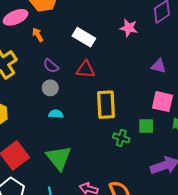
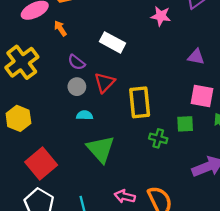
white rectangle: (84, 37) -> (112, 42), moved
red triangle: (85, 69) -> (105, 83), moved, turned -48
green triangle: (59, 158) -> (101, 149), moved

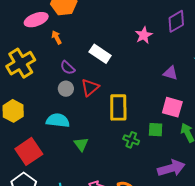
pink star: (161, 16) -> (144, 35), turned 30
cyan semicircle: (85, 115) -> (58, 120), moved, size x1.6
green triangle: (101, 149) -> (81, 144), size x0.6

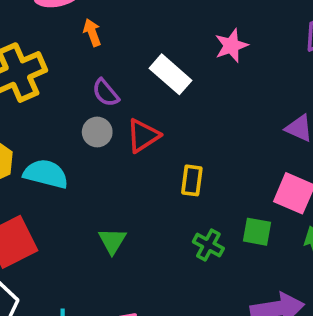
pink star: (144, 35) -> (231, 46), moved
yellow rectangle: (118, 107) -> (192, 180), size x0.6
cyan semicircle: (58, 120) -> (46, 174), moved

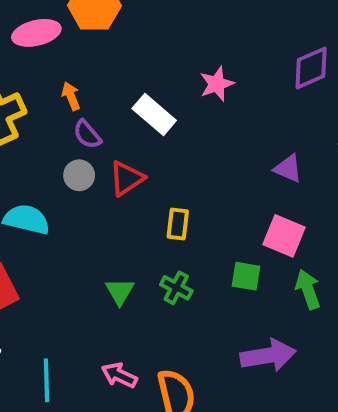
orange arrow: (92, 32) -> (71, 96), moved
green triangle: (112, 241) -> (120, 291), moved
green cross: (208, 245) -> (176, 288), moved

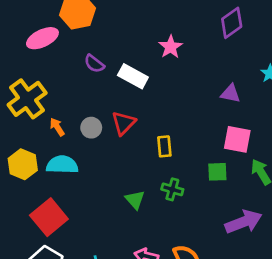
orange arrow: (71, 96) -> (57, 127), moved
purple semicircle: (87, 134) -> (94, 64), moved

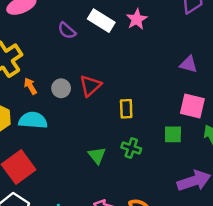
white rectangle: (133, 76) -> (101, 21), moved

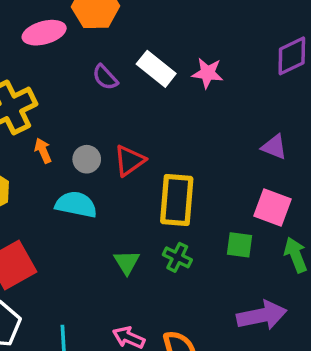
pink star: (137, 19) -> (208, 73), turned 30
yellow rectangle: (126, 109) -> (177, 200), size x1.8
cyan semicircle: (33, 120) -> (76, 204), moved

